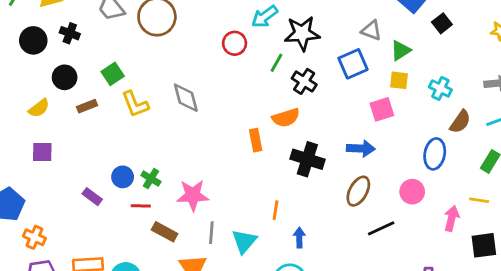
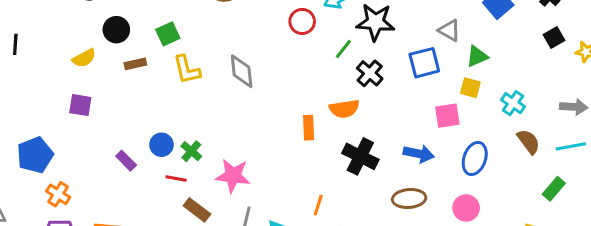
black square: (442, 23) -> (554, 37), moved
brown semicircle: (460, 122) -> (529, 142), turned -80
blue ellipse: (435, 154) -> (475, 158), moved
brown ellipse: (358, 191) -> (409, 198), turned 48

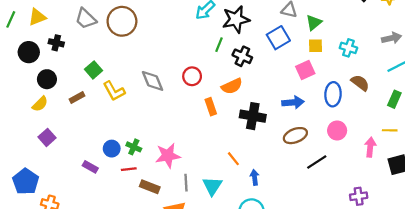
red circle: (302, 21) -> (192, 76), moved
black circle: (116, 30) -> (47, 79), moved
purple square: (80, 105) -> (47, 137), turned -35
brown semicircle: (529, 142) -> (360, 83), moved
orange line: (318, 205) -> (233, 159), turned -40

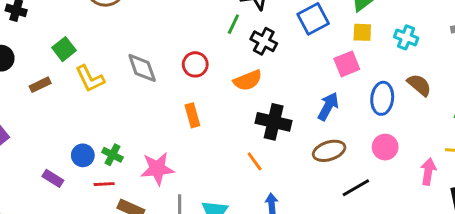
blue arrow: (293, 102) -> (328, 106), turned -60
orange rectangle: (211, 107) -> (192, 115), moved
orange line: (233, 159) -> (255, 161), moved

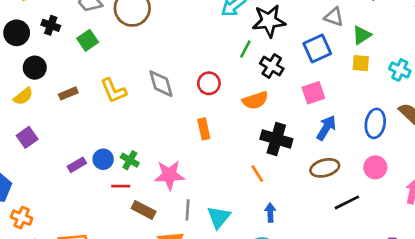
green square: (64, 49) -> (88, 40), moved
pink square: (347, 64) -> (313, 93), moved
purple rectangle: (53, 178) -> (77, 165), moved, turned -66

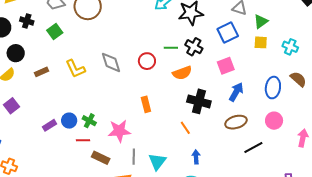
green line: (245, 49) -> (171, 48), moved, turned 64
orange rectangle: (204, 129) -> (146, 104), moved

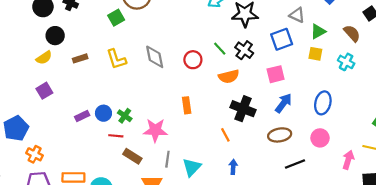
green square: (55, 31) -> (116, 18), moved
green line: (171, 48) -> (220, 49), turned 40
brown semicircle: (298, 79) -> (352, 33), moved

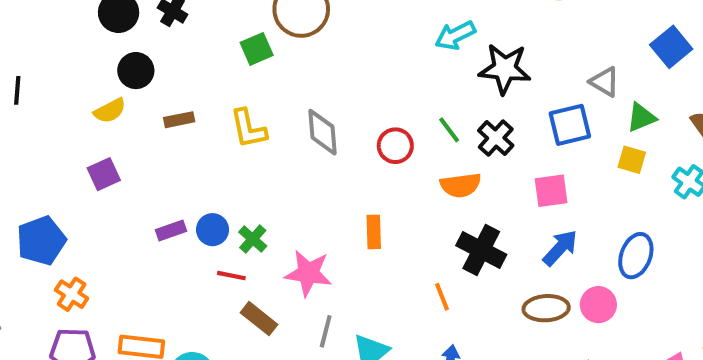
pink circle: (320, 138) -> (598, 305), moved

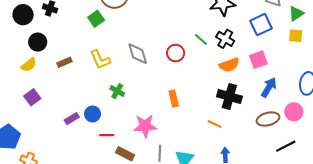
orange semicircle: (461, 185) -> (229, 65), moved
green cross: (253, 239) -> (117, 91), moved
orange line: (442, 297) -> (215, 124), turned -32

